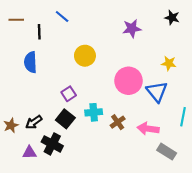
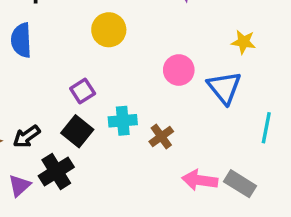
pink circle: (129, 81) -> (179, 70), size x0.7
pink arrow: (148, 129) -> (200, 180), moved
black cross: (52, 144) -> (56, 171), turned 30
purple triangle: (29, 153) -> (20, 185), turned -40

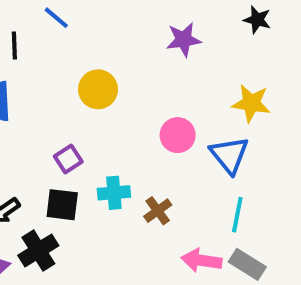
yellow star: (244, 42) -> (251, 103), size x1.4
cyan line: (266, 128) -> (237, 215), moved
black square: (77, 131) -> (62, 205), turned -32

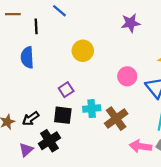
brown cross: (158, 211) -> (116, 119), size x1.5

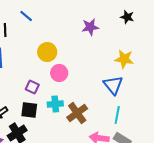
pink circle: (127, 76) -> (59, 73), moved
purple square: (66, 90) -> (32, 87), turned -32

